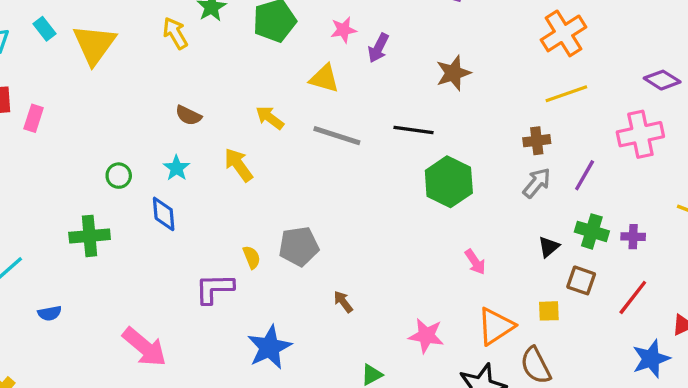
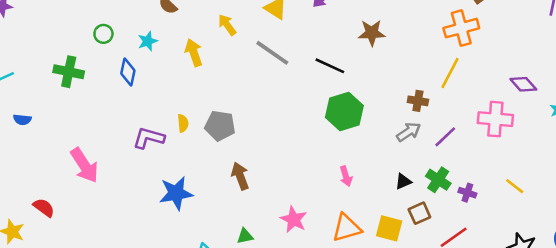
yellow line: (566, 94) -> (450, 73), turned -60
brown square: (581, 280) -> (419, 213), turned 30
brown arrow: (343, 302) -> (240, 176), size x1.5
yellow square: (549, 311) -> (389, 228), size x1.5

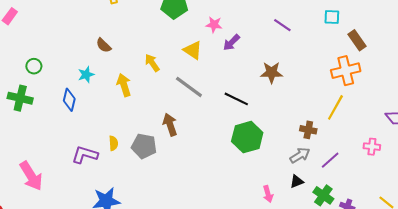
green circle: (103, 34) -> (34, 66), moved
pink cross: (495, 119) -> (372, 147), size x0.6
brown arrow: (240, 176) -> (170, 125), moved
pink arrow: (346, 176) -> (268, 194), moved
black triangle: (403, 181) -> (297, 181), moved

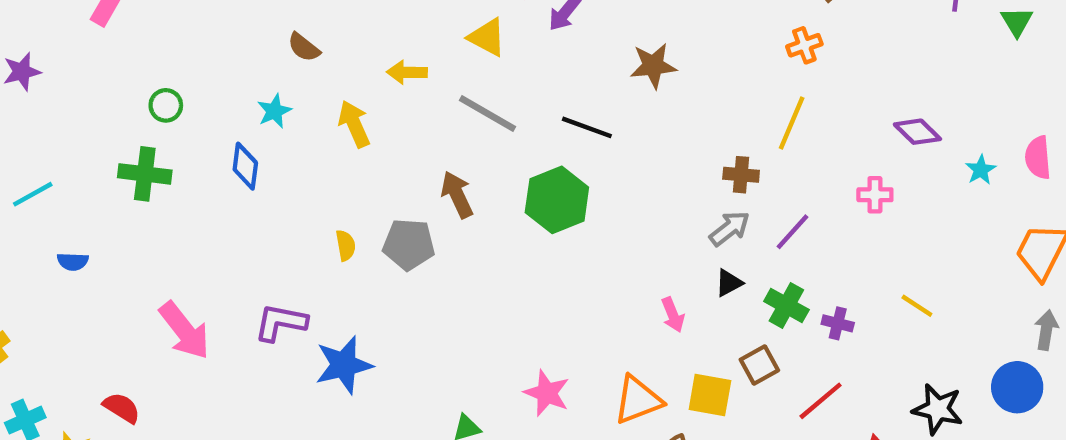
yellow arrow: (152, 63) -> (407, 72), turned -48
orange cross: (346, 71) -> (804, 45), size x0.6
green hexagon: (247, 137) -> (557, 200), moved
purple L-shape: (85, 155) -> (281, 322), moved

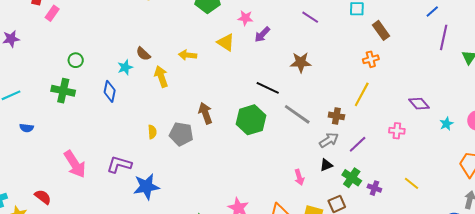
brown semicircle: (304, 47) -> (143, 54), moved
gray line: (487, 114) -> (297, 114), moved

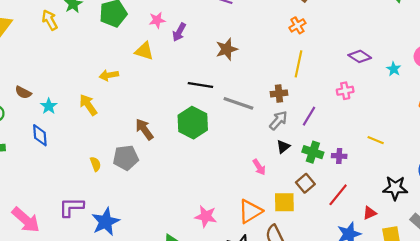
brown semicircle: (143, 54) -> (23, 92), moved

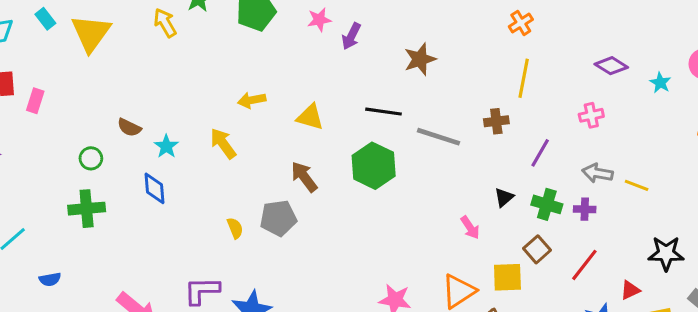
yellow triangle: (144, 51) -> (310, 117), moved
gray arrow: (278, 120) -> (597, 173), moved, turned -120

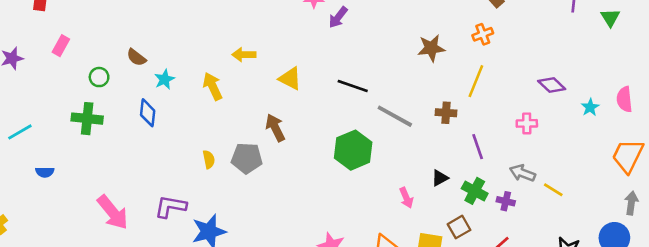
brown star: (420, 59) -> (431, 48), moved
pink rectangle: (35, 101) -> (61, 46), moved
purple line: (540, 153) -> (478, 147), turned -60
green hexagon: (374, 166) -> (353, 150), moved

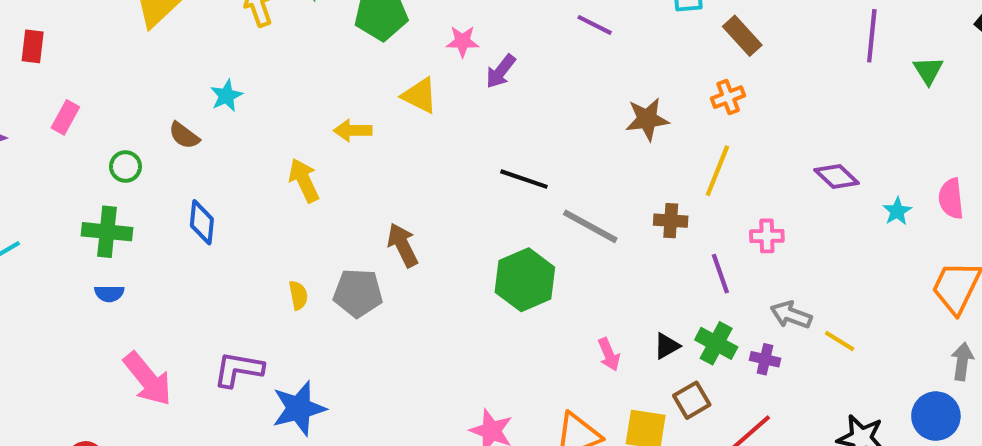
cyan star: (164, 79) -> (226, 96), moved
yellow triangle: (290, 79) -> (420, 96), moved
pink cross: (527, 123) -> (767, 236), moved
blue semicircle: (45, 172) -> (109, 293), moved
black triangle: (440, 178) -> (667, 346), moved

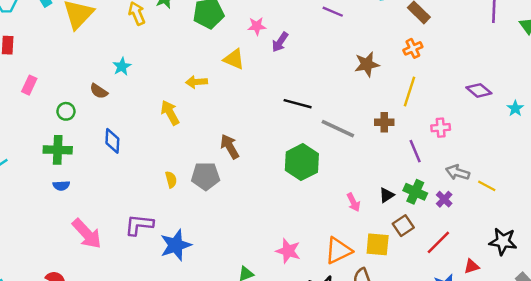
purple cross: (765, 359) -> (444, 199), turned 35

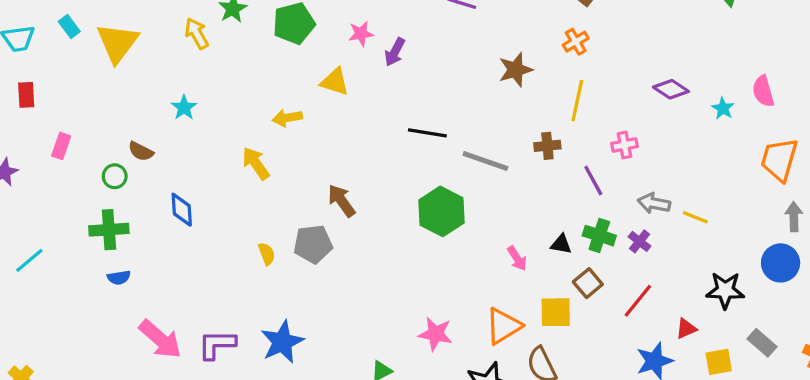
brown semicircle: (99, 91) -> (141, 151), moved
black triangle: (387, 195) -> (561, 244), turned 49
purple L-shape: (139, 225) -> (217, 344), moved

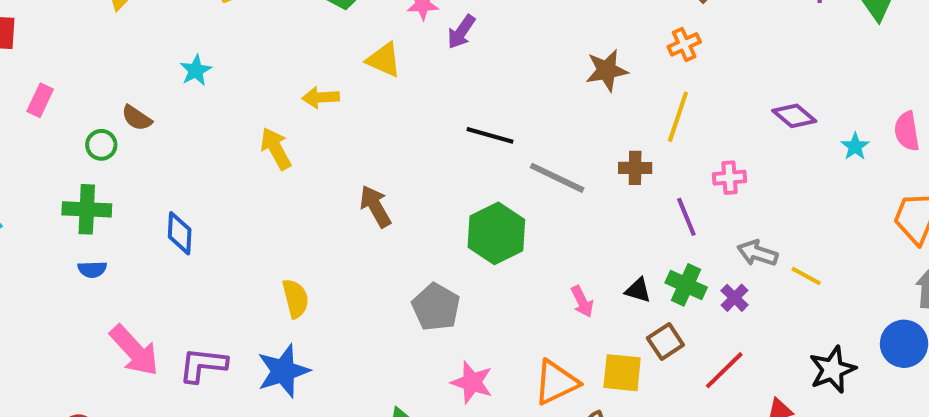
blue diamond: (182, 210) -> (180, 233), moved
gray pentagon: (313, 244) -> (436, 307), moved, turned 30
yellow semicircle: (267, 254) -> (295, 298), moved, size x1.4
black star: (725, 290) -> (832, 370), turned -30

